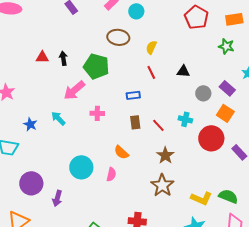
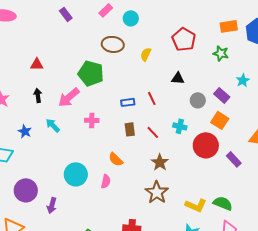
red pentagon: (196, 17) -> (184, 39), moved
black arrow: (63, 58) -> (38, 95), moved
red line: (151, 72) -> (152, 98), moved

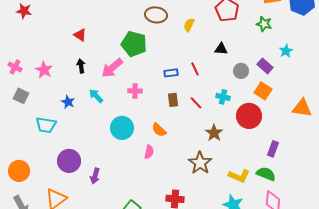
red triangle: (37, 64) -> (80, 35), turned 32
purple rectangle: (234, 159) -> (273, 149), moved, turned 63
brown star: (160, 162) -> (214, 133), moved
cyan circle: (76, 174) -> (122, 128), moved

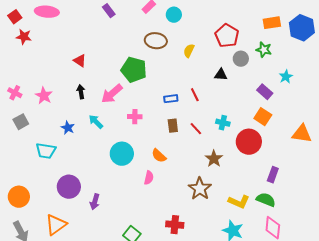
gray circle: (241, 71) -> (241, 59), moved
gray square: (21, 96) -> (21, 122), turned 35

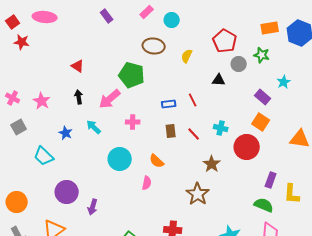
cyan trapezoid: (46, 151) -> (44, 156), turned 35
yellow L-shape: (239, 202) -> (292, 194), moved, turned 70

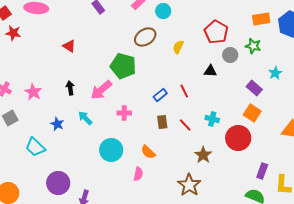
brown ellipse: (154, 46) -> (145, 37), turned -40
red triangle: (78, 66) -> (69, 46), moved
blue rectangle: (169, 104) -> (160, 95), turned -32

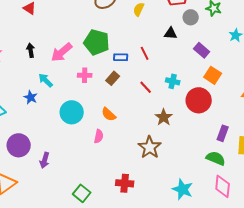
green pentagon: (123, 66) -> (97, 42), moved
purple rectangle: (254, 88) -> (202, 50), moved
blue rectangle: (160, 95) -> (121, 57), turned 40
brown rectangle: (162, 122) -> (113, 78), moved, turned 48
blue star: (57, 124) -> (31, 97), moved

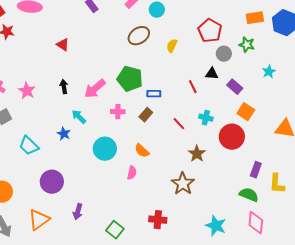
black triangle: (171, 33) -> (212, 74), moved
red line: (145, 53) -> (193, 87), moved
purple arrow: (45, 160) -> (78, 212), moved

